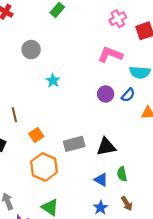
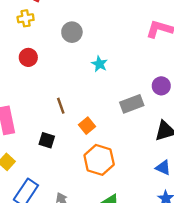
purple circle: (106, 94) -> (161, 86), moved
gray rectangle: (74, 144) -> (132, 104), moved

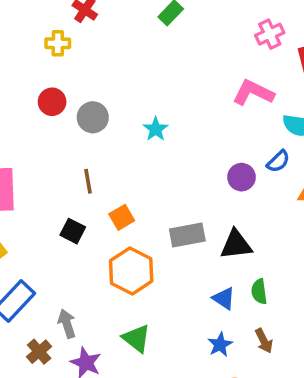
gray circle: (72, 32) -> (93, 117), moved
gray rectangle: (132, 104) -> (187, 235), moved
black square: (47, 140) -> (73, 231), moved

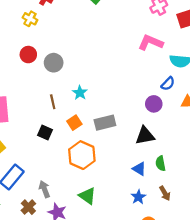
yellow cross: (58, 43) -> (30, 19), turned 32
cyan star: (156, 129) -> (80, 93), moved
purple circle: (242, 177) -> (154, 104), moved
gray rectangle: (187, 235) -> (105, 123), moved

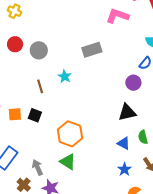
pink L-shape: (151, 43) -> (117, 16), moved
orange square: (74, 123) -> (15, 114), moved, turned 32
gray rectangle: (105, 123) -> (92, 50), moved
green triangle: (87, 196) -> (68, 162), moved

